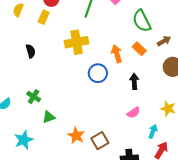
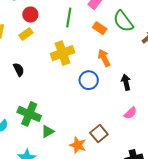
yellow rectangle: (44, 17) -> (26, 34), turned 40
orange rectangle: (139, 49) -> (100, 28), moved
green cross: (34, 97) -> (29, 114), size x1.6
brown square: (100, 141) -> (99, 134), moved

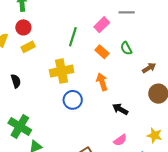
red circle: (30, 15) -> (23, 27), moved
green semicircle: (123, 21) -> (126, 48), size x0.6
blue circle: (89, 80) -> (73, 100), moved
black arrow: (126, 82) -> (120, 109), turned -56

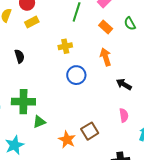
yellow cross: (62, 71) -> (65, 46), size x0.6
green cross: (20, 126) -> (23, 102), turned -30
pink semicircle: (120, 140) -> (124, 115), turned -64

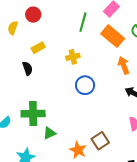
yellow rectangle: (32, 22) -> (38, 48), moved
orange rectangle: (106, 27) -> (113, 36), size x1.6
orange arrow: (106, 57) -> (124, 65), moved

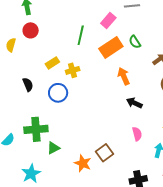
orange rectangle: (113, 36) -> (111, 47), turned -70
yellow rectangle: (38, 48) -> (52, 63), moved
blue circle: (85, 85) -> (58, 93), moved

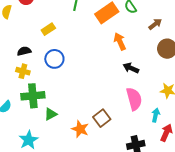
yellow cross: (73, 70) -> (23, 71), moved, turned 32
black semicircle: (28, 85) -> (24, 51), turned -80
pink semicircle: (137, 134) -> (134, 99), size x1.6

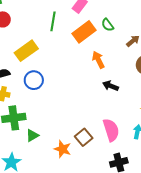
yellow rectangle: (48, 29) -> (26, 51), size x1.6
pink semicircle: (134, 99) -> (111, 130), moved

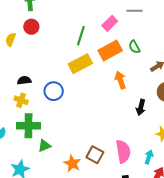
yellow rectangle: (26, 51) -> (80, 64), moved
black arrow: (111, 86) -> (141, 107), moved, turned -105
brown square: (84, 137) -> (95, 155), turned -30

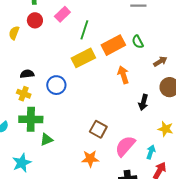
pink rectangle: (110, 23) -> (62, 14), moved
pink semicircle: (123, 151) -> (125, 146), turned -130
brown square: (95, 155) -> (98, 129), moved
orange star: (72, 163) -> (90, 159), moved, turned -30

